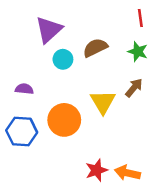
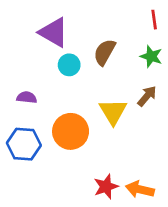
purple triangle: (49, 30) -> (54, 32), turned -48
brown semicircle: (95, 48) -> (105, 52), turned -35

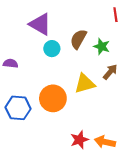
green star: (151, 56) -> (102, 46), moved
purple semicircle: (27, 97) -> (11, 63), moved
yellow triangle: (113, 112) -> (85, 84), turned 45

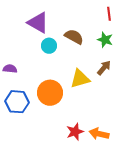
brown semicircle: (78, 39) -> (74, 37), turned 90
green star: (102, 46) -> (105, 40), moved
purple semicircle: (11, 63) -> (10, 69), moved

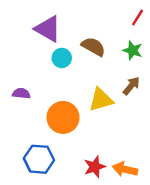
red line: (109, 14) -> (138, 18), turned 40
purple semicircle: (10, 69) -> (21, 93), moved
blue hexagon: (17, 102) -> (39, 159), moved

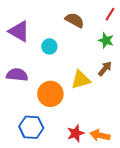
purple triangle: (48, 29) -> (19, 31), moved
brown semicircle: (93, 47) -> (75, 20), moved
purple semicircle: (21, 93) -> (17, 75), size x1.5

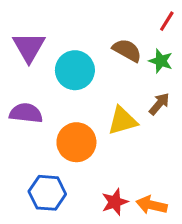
brown semicircle: (75, 20) -> (127, 50), moved
purple triangle: (19, 31) -> (29, 47), turned 30
cyan circle: (49, 46) -> (75, 70), size x1.6

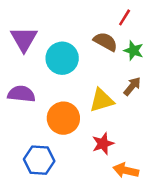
red line: (167, 21) -> (125, 17), moved
red star: (115, 202) -> (103, 144), moved

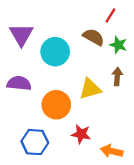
brown arrow: (132, 86) -> (117, 77), turned -36
red star: (103, 144) -> (81, 134), moved, turned 30

